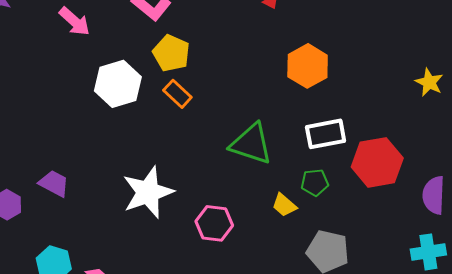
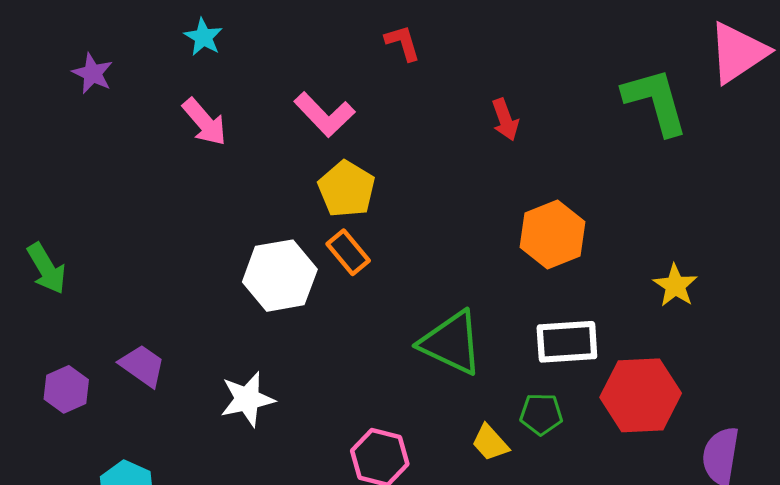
yellow star: (429, 82) -> (675, 286), moved
white hexagon: (118, 84) -> (280, 276), moved
white star: (148, 192) -> (247, 399), moved, size x0.7

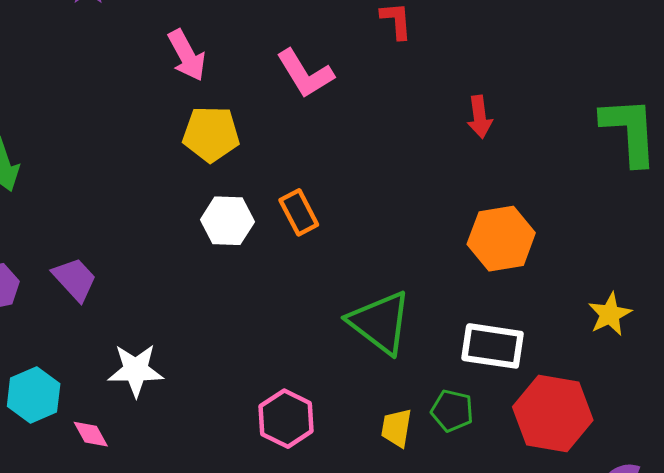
yellow pentagon: (347, 189) -> (211, 134), moved, turned 30
white hexagon: (280, 276) -> (227, 221), size x0.7
white star: (247, 399) -> (136, 370), moved
yellow trapezoid: (490, 443) -> (396, 428), turned 39

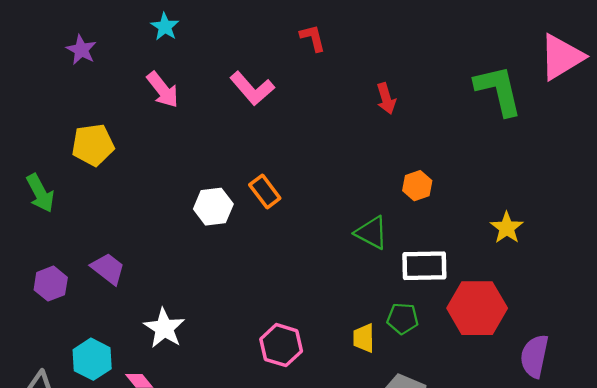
yellow pentagon: (211, 134) -> (93, 145), moved
orange hexagon: (501, 239) -> (417, 186), size x0.6
green triangle: (380, 322) -> (371, 233), moved, size x0.7
white star: (136, 370) -> (164, 328), turned -30

